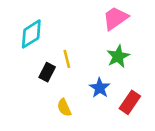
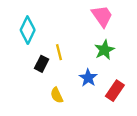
pink trapezoid: (115, 18) -> (102, 16), turned 90
cyan diamond: (31, 34) -> (28, 30), turned -32

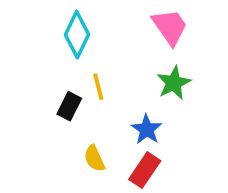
cyan diamond: (28, 30) -> (77, 35), moved
red rectangle: (115, 91) -> (145, 170), moved

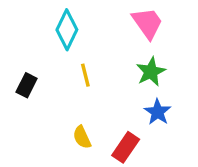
black rectangle: (69, 106) -> (27, 85), moved
blue star: (147, 129) -> (158, 112), moved

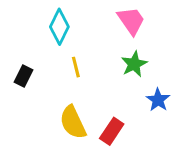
blue star: (158, 112) -> (158, 100), moved
yellow semicircle: (82, 137) -> (73, 122), size x1.6

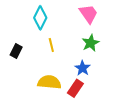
blue star: (158, 100) -> (82, 68), moved
yellow semicircle: (73, 122) -> (49, 82), turned 120

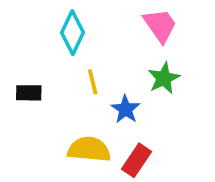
black rectangle: (16, 51) -> (29, 93), turned 64
blue star: (82, 68) -> (125, 109), moved

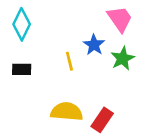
cyan diamond: (73, 33) -> (22, 24), moved
blue star: (125, 109) -> (94, 45), moved

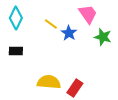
green star: (123, 58) -> (103, 37), moved, turned -30
yellow line: (69, 61) -> (51, 24), moved, turned -40

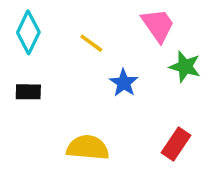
blue star: (69, 33) -> (124, 83), moved
red rectangle: (75, 88) -> (176, 144), moved

